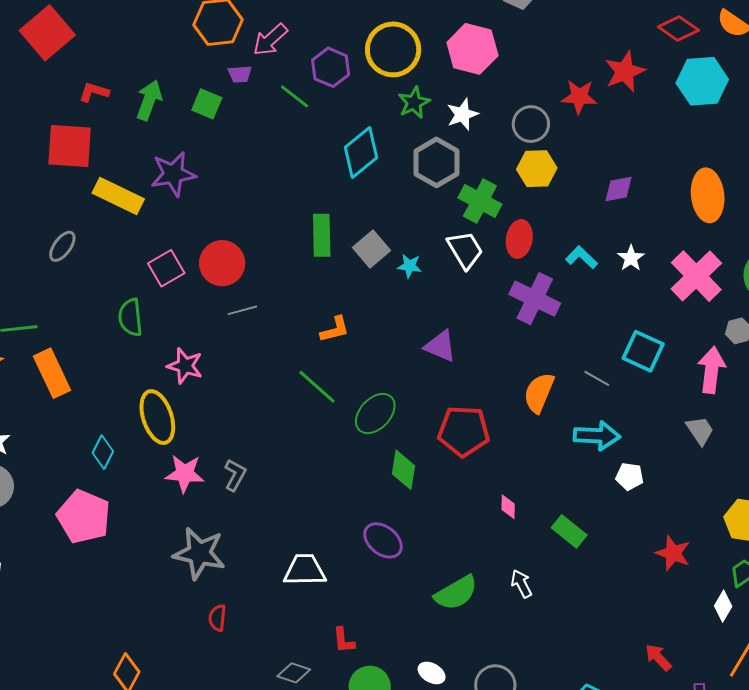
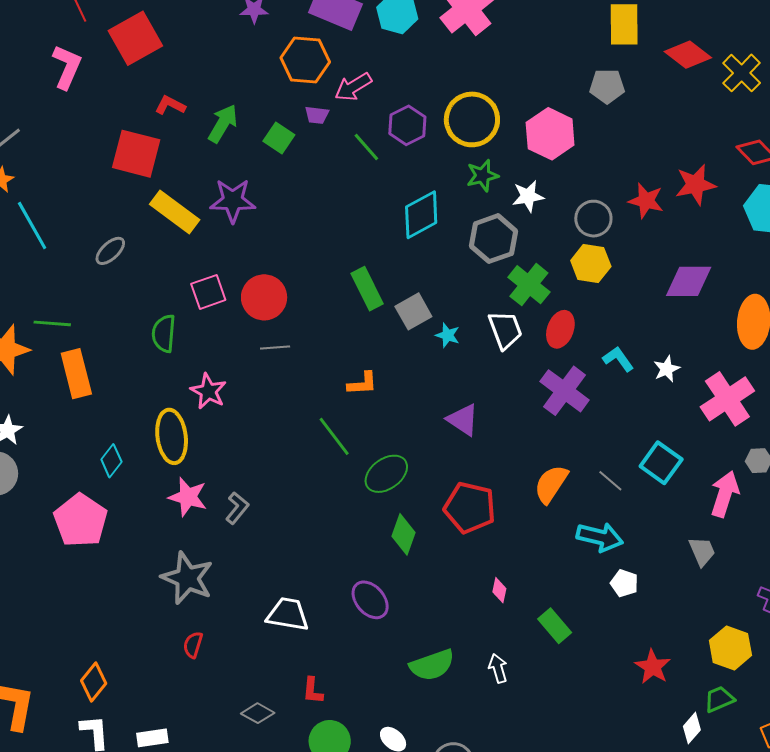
purple diamond: (618, 189) -> (689, 281), moved, size x1.5
green rectangle: (322, 235) -> (367, 289), turned -36

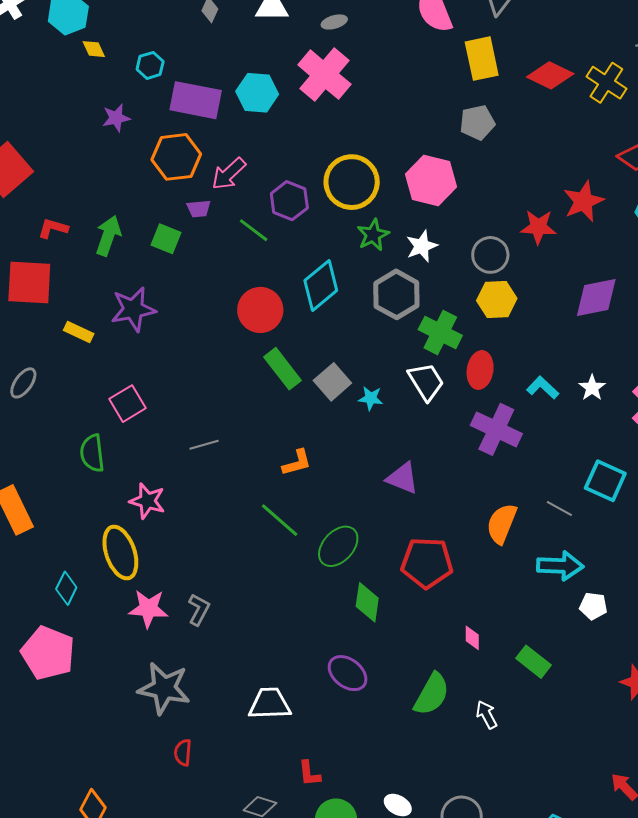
yellow rectangle: (175, 212) -> (79, 332), size x0.6
red circle: (264, 297) -> (260, 310), moved
green semicircle: (432, 665) -> (432, 694), moved, turned -30

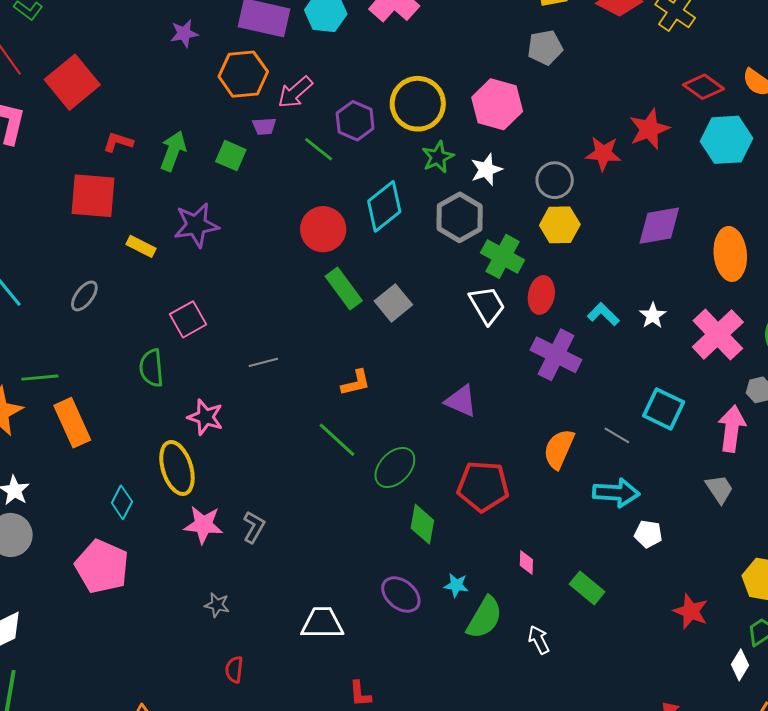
cyan star: (371, 398) -> (456, 585), moved
gray star: (164, 688) -> (217, 605), size x0.5

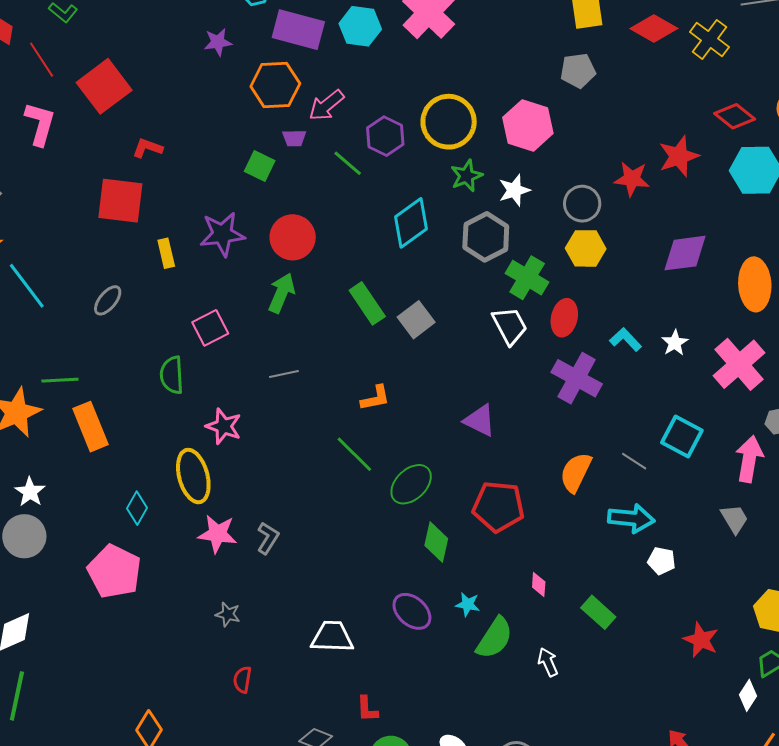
green arrow: (173, 151) -> (282, 293), moved
red circle: (323, 229) -> (293, 237), moved
yellow rectangle: (141, 246) -> (166, 253), turned 48

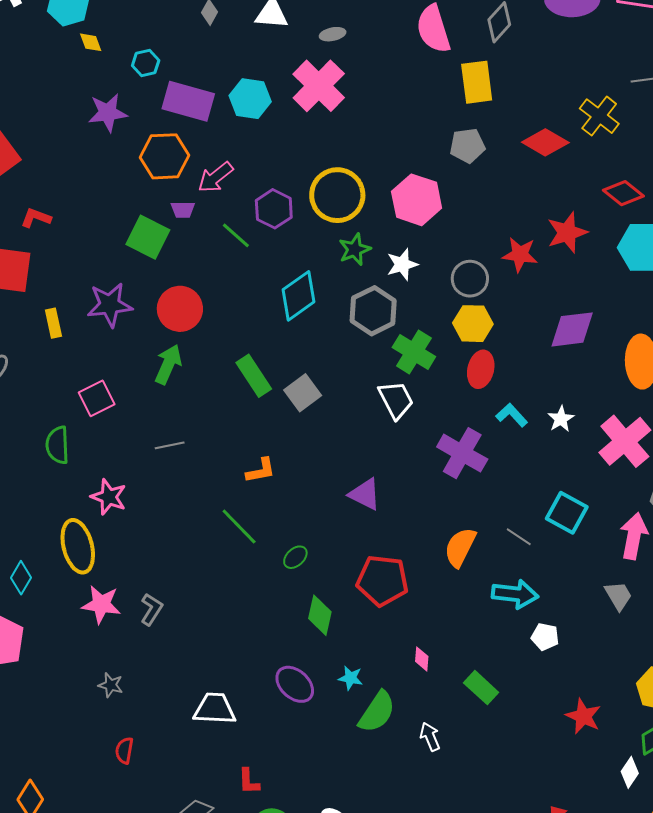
red diamond: (654, 28) -> (545, 142), moved
purple star: (218, 42) -> (108, 113), size x1.4
green square: (260, 166) -> (148, 237), size x1.4
red ellipse: (564, 318) -> (481, 369), moved
green ellipse: (411, 484) -> (295, 557), size x0.6

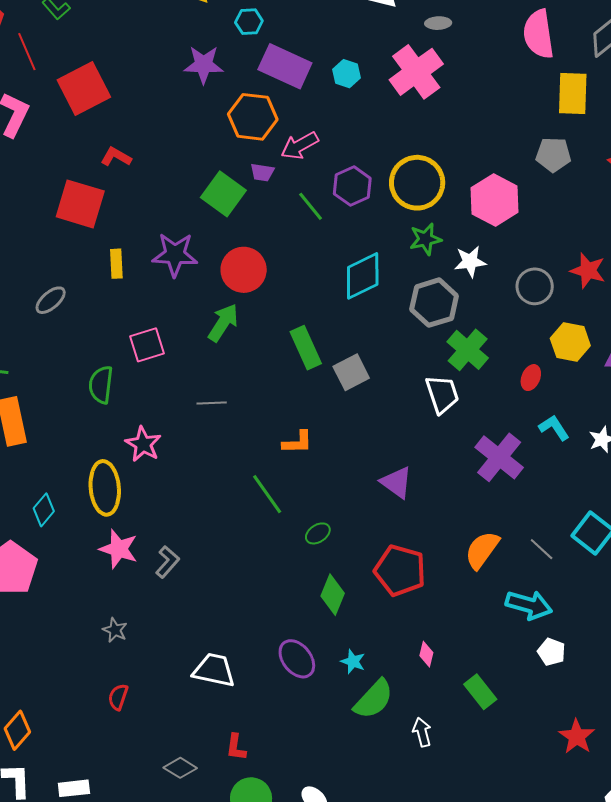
cyan hexagon: (250, 99) -> (347, 74), size x0.7
yellow hexagon: (473, 324) -> (570, 342), moved
red ellipse: (481, 369) -> (531, 378), size x0.7

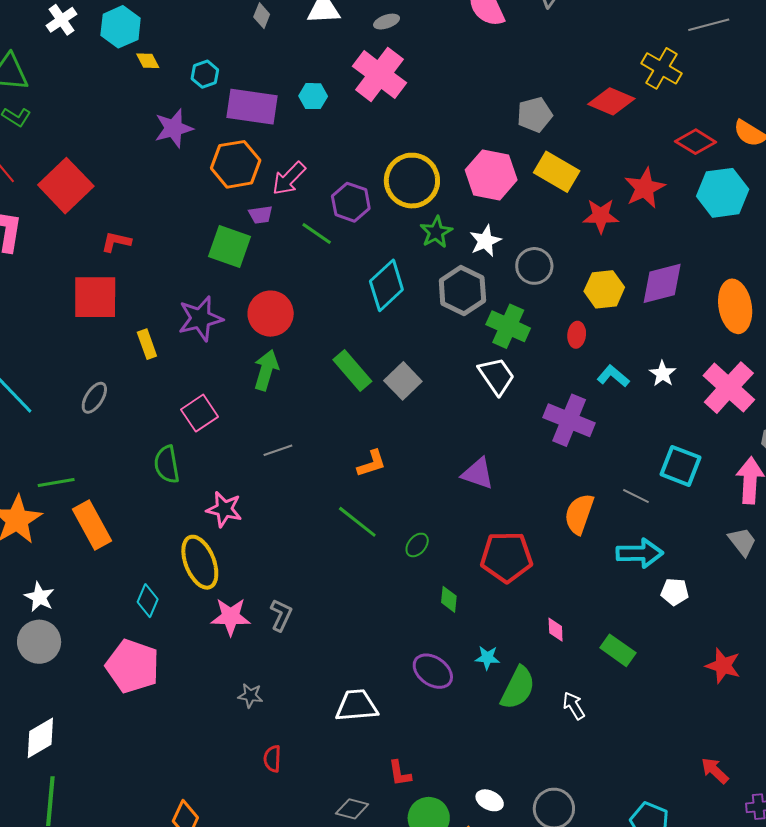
yellow rectangle: (573, 94) -> (557, 172), moved, turned -45
gray circle: (535, 286) -> (534, 266), moved
green diamond: (333, 595) -> (449, 599), size x0.7

